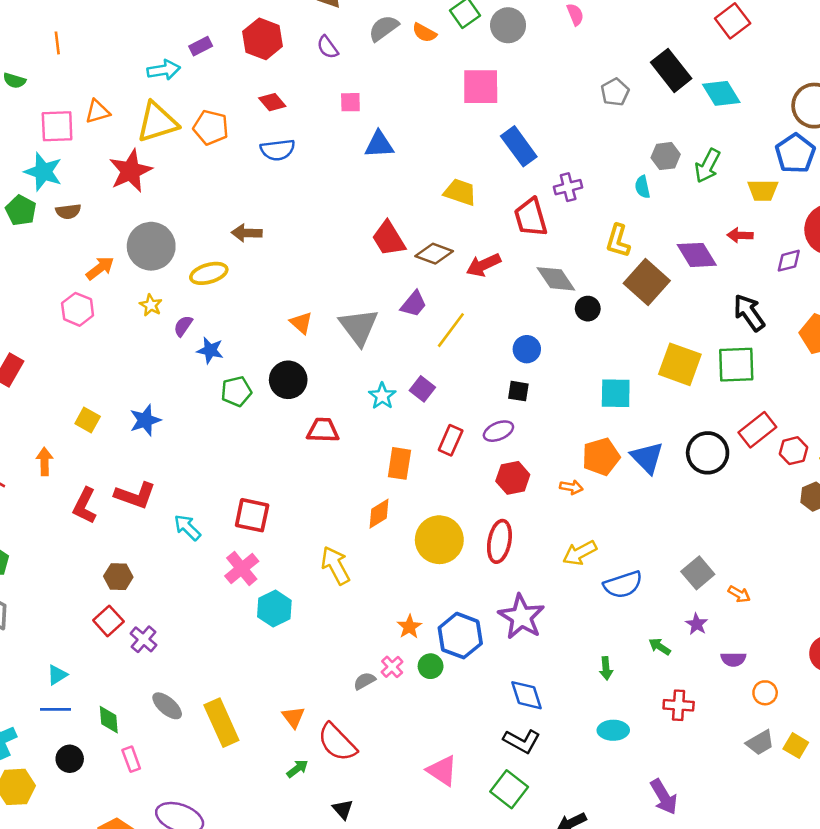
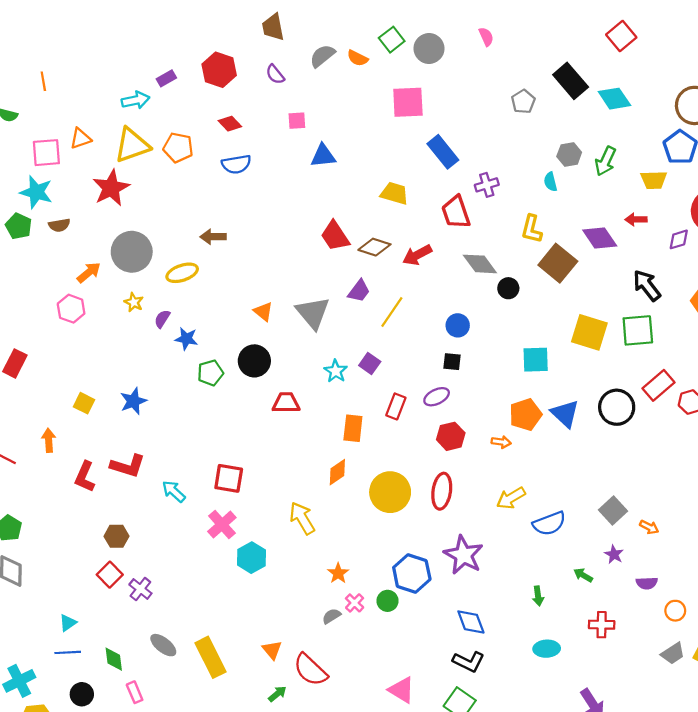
orange star: (409, 627) -> (338, 573), moved

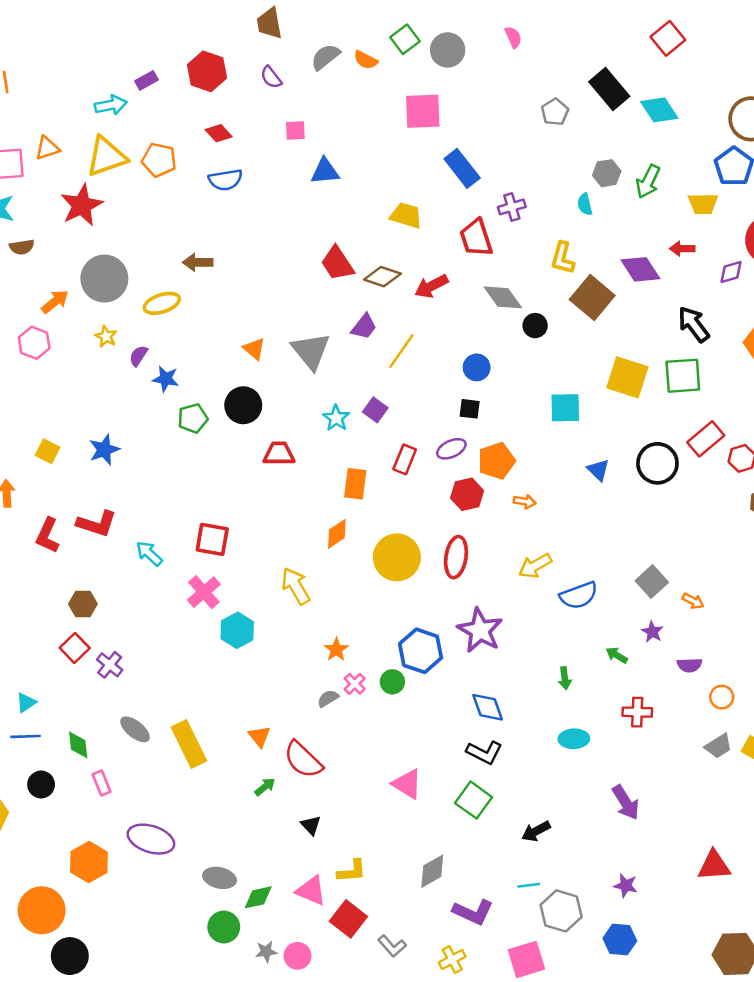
blue triangle: (565, 414) -> (598, 470), size x0.7
orange pentagon: (525, 415) -> (497, 461), moved

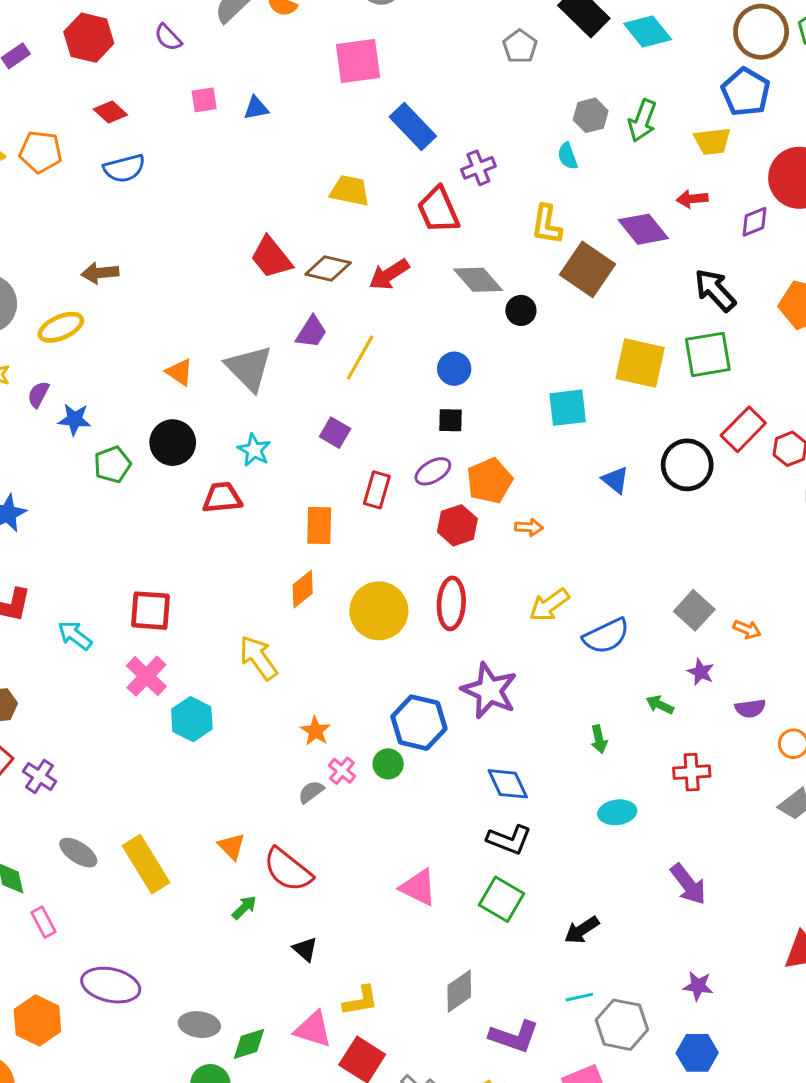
blue triangle: (325, 171) -> (256, 108), moved, size x0.7
cyan star: (336, 418) -> (254, 450), moved

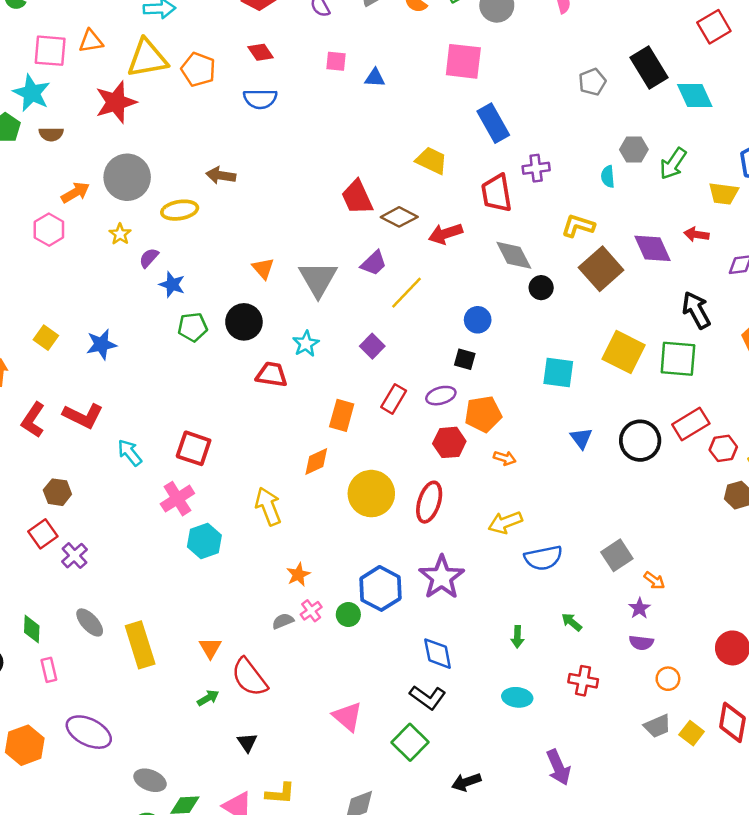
yellow L-shape: (547, 225) -> (578, 226), turned 84
purple star: (701, 672) -> (639, 608), moved

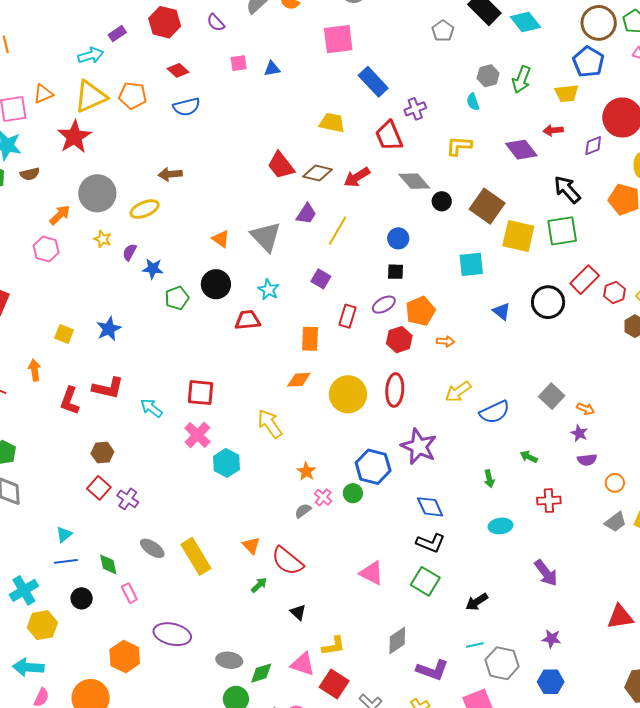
brown square: (601, 269) -> (487, 206), moved
orange diamond: (316, 461) -> (299, 380), turned 35

